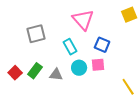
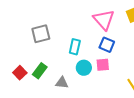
pink triangle: (83, 20) -> (104, 20), moved
cyan rectangle: (70, 47) -> (75, 47), turned 42
gray triangle: (56, 75) -> (62, 83), moved

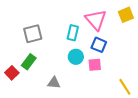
cyan rectangle: (75, 47) -> (73, 33), moved
cyan circle: (84, 68) -> (76, 57), moved
green rectangle: (40, 71) -> (29, 62), moved

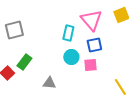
gray square: (33, 34) -> (14, 30), moved
blue square: (99, 45) -> (94, 45), turned -35

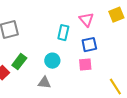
pink triangle: (91, 20) -> (86, 20), size x0.7
cyan circle: (71, 57) -> (52, 61), moved

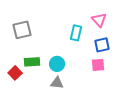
cyan circle: (52, 61) -> (57, 64), moved
green rectangle: (19, 62) -> (32, 62), turned 49

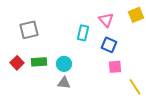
blue square: (102, 45) -> (109, 45), turned 35
pink square: (98, 65) -> (115, 67), moved
red square: (15, 73) -> (17, 63), moved

